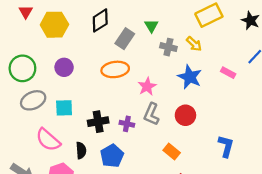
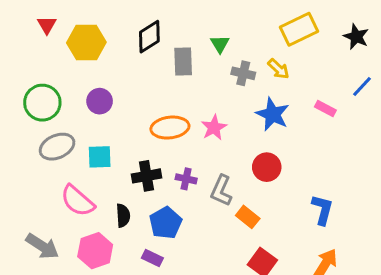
gray rectangle: (125, 39) -> (183, 62), turned -36
orange ellipse: (115, 69) -> (170, 128), moved
gray L-shape: (151, 114) -> (221, 191), moved

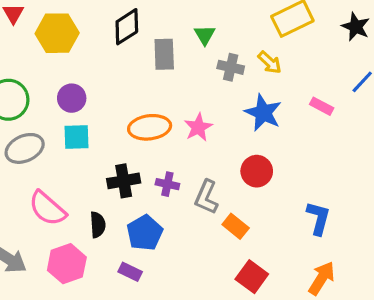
cyan square: (100, 157) -> (77, 137), moved

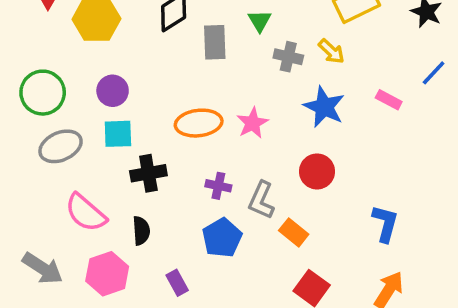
black cross: (124, 181) -> (148, 173), moved
blue pentagon: (145, 233) -> (222, 238), moved
purple rectangle: (130, 272) -> (177, 283), turned 35

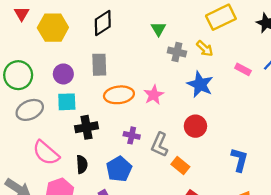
gray rectangle: (215, 42) -> (99, 65), moved
pink rectangle: (389, 100) -> (243, 69), moved
blue pentagon: (222, 238) -> (119, 169), moved

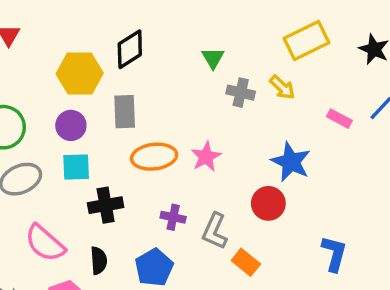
yellow hexagon: (53, 28) -> (80, 73), moved
blue star: (200, 84) -> (291, 162), moved

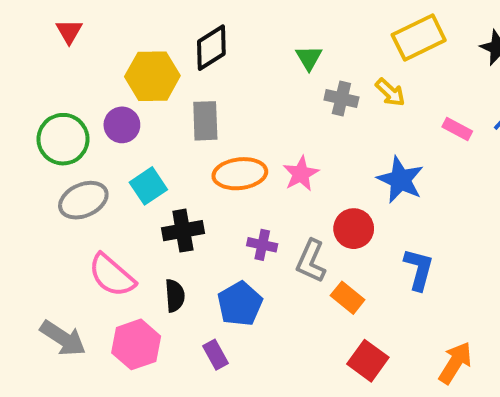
purple circle: (71, 125) -> (122, 125), moved
cyan square: (76, 167) -> (148, 186), turned -32
red circle: (268, 203) -> (354, 229), moved
blue L-shape: (334, 254) -> (419, 269), moved

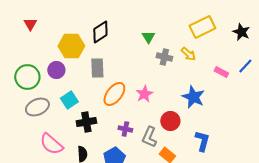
orange ellipse: (240, 174) -> (114, 94), turned -45

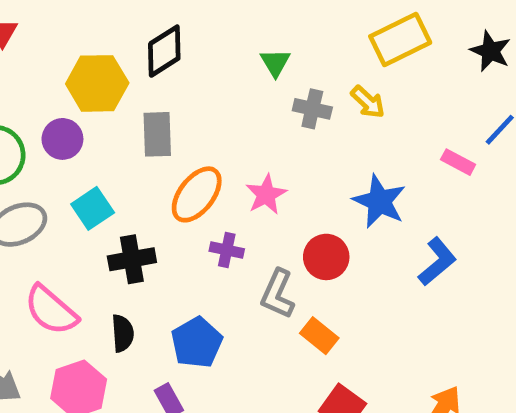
pink rectangle: (221, 72) -> (458, 162), moved
purple cross: (125, 129) -> (227, 250), moved
blue L-shape: (202, 141) -> (437, 262), moved, turned 35

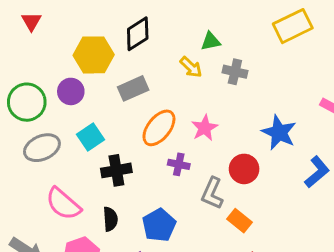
green triangle: (275, 63) -> (211, 41), turned 50
yellow arrow: (368, 102) -> (191, 67), moved
gray rectangle: (157, 134) -> (133, 88), turned 68

